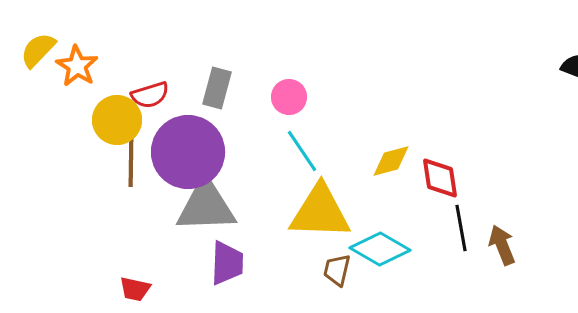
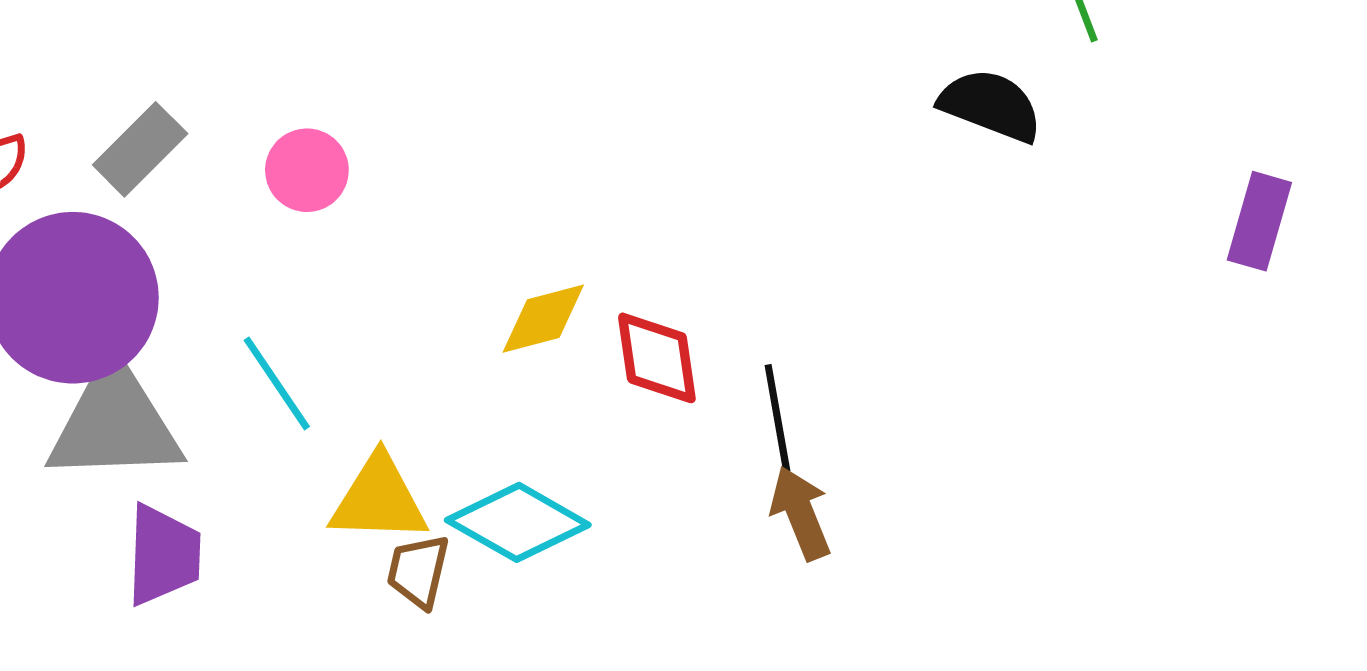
gray rectangle: (217, 88) -> (140, 149), turned 30
cyan line: (302, 151) -> (277, 383), moved
yellow triangle: (320, 212) -> (379, 499), moved, size x0.7
black line: (461, 228) -> (777, 418), moved

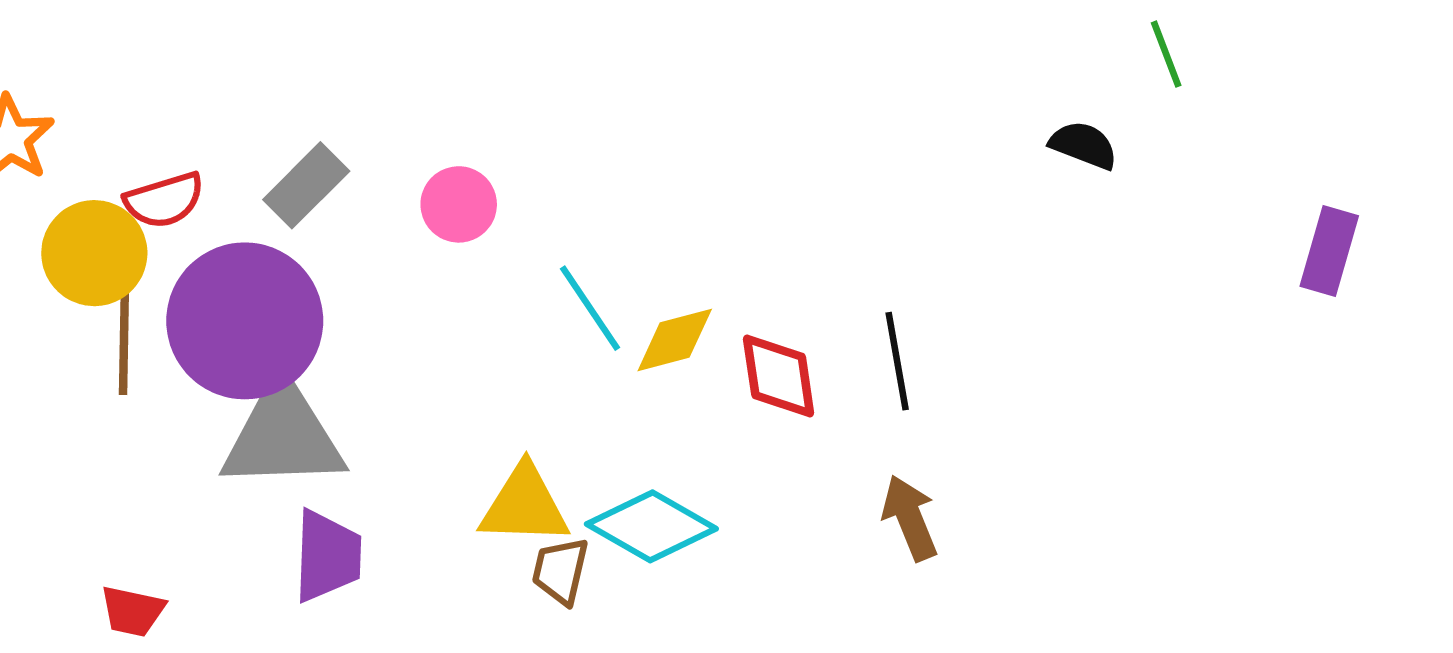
black semicircle: (991, 105) -> (1084, 145), size x0.7
cyan line: (277, 383) -> (590, 308), moved
black line: (777, 418) -> (897, 361), moved

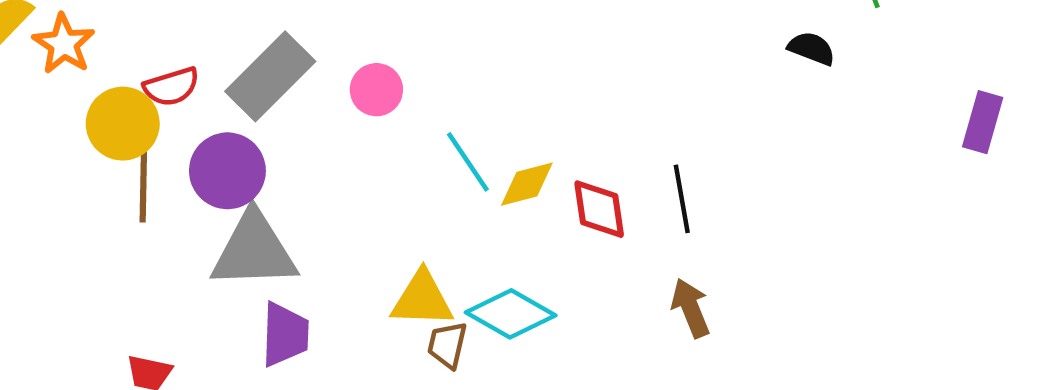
gray rectangle: (306, 185) -> (270, 76), size x1.5
purple circle: (245, 321) -> (227, 171), size x0.7

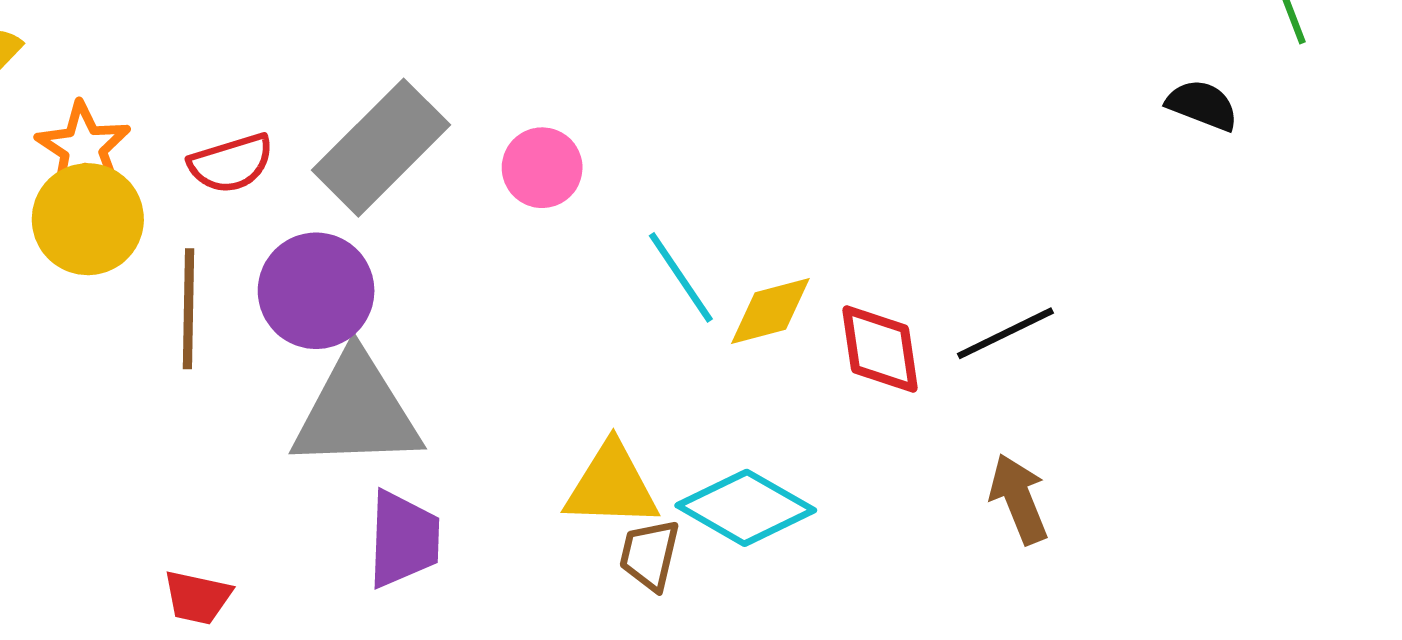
orange star: (64, 44) -> (83, 148), moved
yellow circle: (123, 124) -> (88, 219), moved
black line: (682, 199) -> (1005, 333), turned 74

